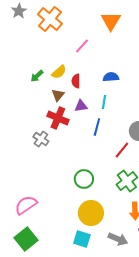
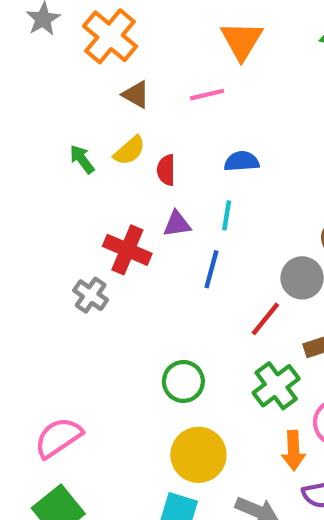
pink line: (82, 46) -> (207, 95), moved, turned 35
green arrow: (37, 76) -> (82, 159), turned 96
brown triangle: (58, 95) -> (136, 95), moved, turned -40

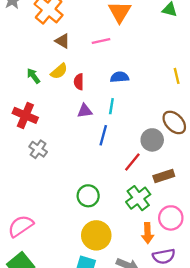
red cross: (127, 250) -> (25, 115), moved

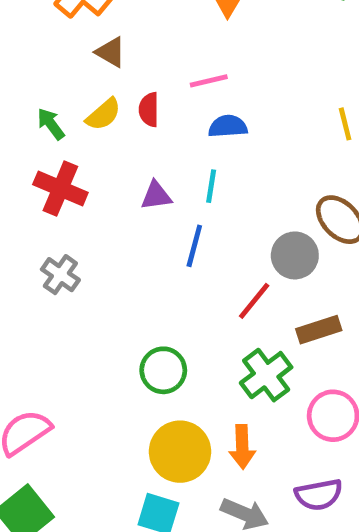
pink line: (101, 41) -> (209, 81), moved
red semicircle: (79, 82) -> (149, 110), moved
red cross: (25, 115) -> (60, 189), moved
orange arrow: (148, 233) -> (242, 447), moved

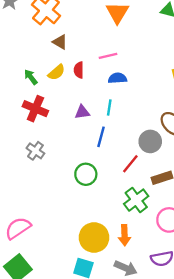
green circle: (163, 370) -> (86, 174), moved

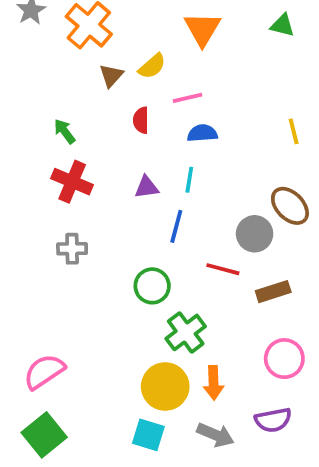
brown triangle: (60, 42) -> (111, 76), turned 42
yellow semicircle: (57, 72) -> (152, 66), moved
gray cross: (35, 151) -> (72, 249), turned -36
red line: (130, 164) -> (223, 269), turned 66
green cross: (136, 200) -> (186, 332), moved

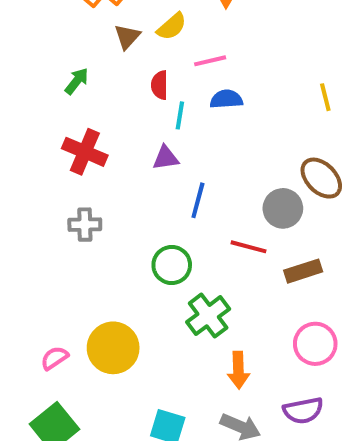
green arrow: (65, 131) -> (77, 81), moved, turned 75
cyan line: (189, 180) -> (180, 115), moved
pink semicircle: (44, 372) -> (54, 358), size x0.6
yellow circle: (165, 386) -> (113, 348), moved

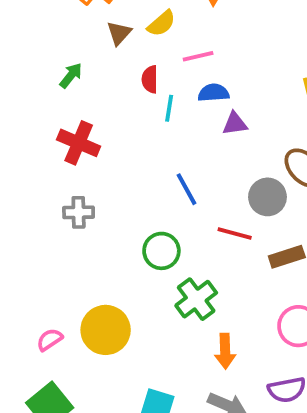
purple triangle: (166, 158) -> (235, 124), moved
blue line: (198, 200) -> (187, 189), turned -44

